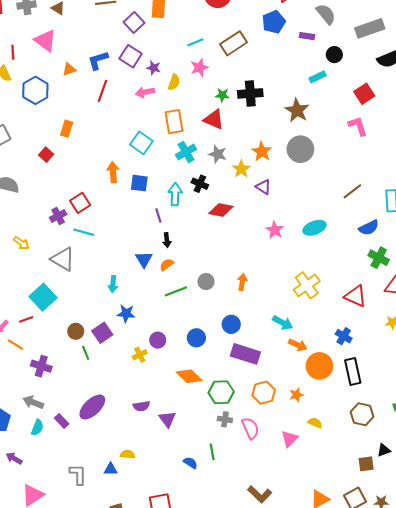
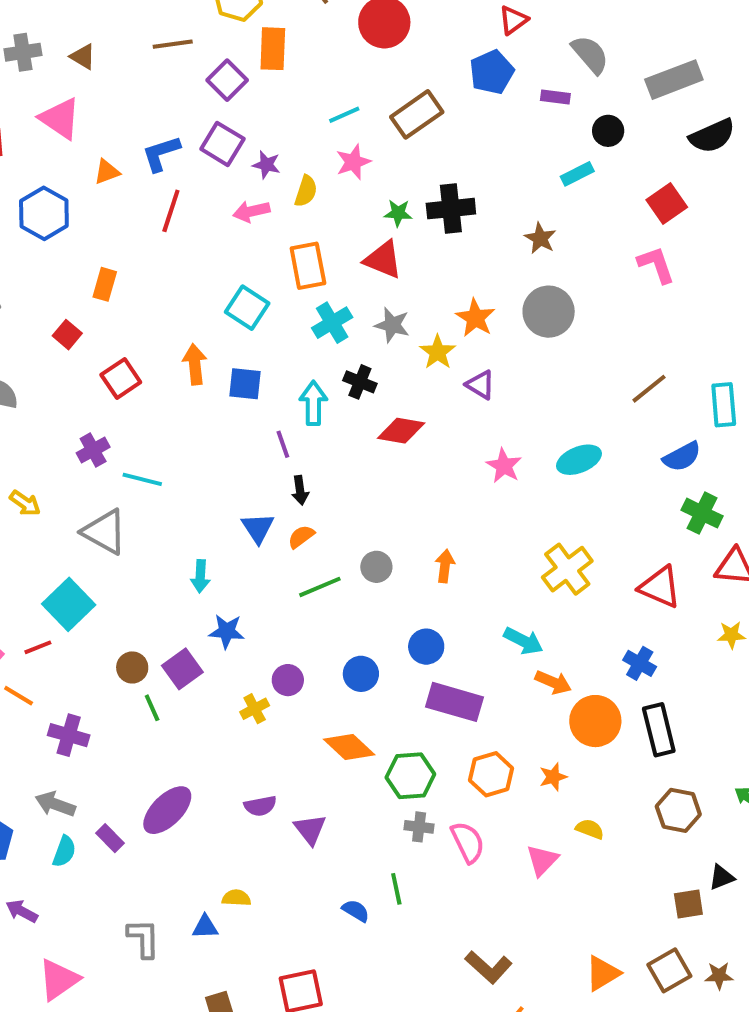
brown star: (297, 110) -> (540, 238), size x0.7
red square: (80, 203) -> (121, 379), moved

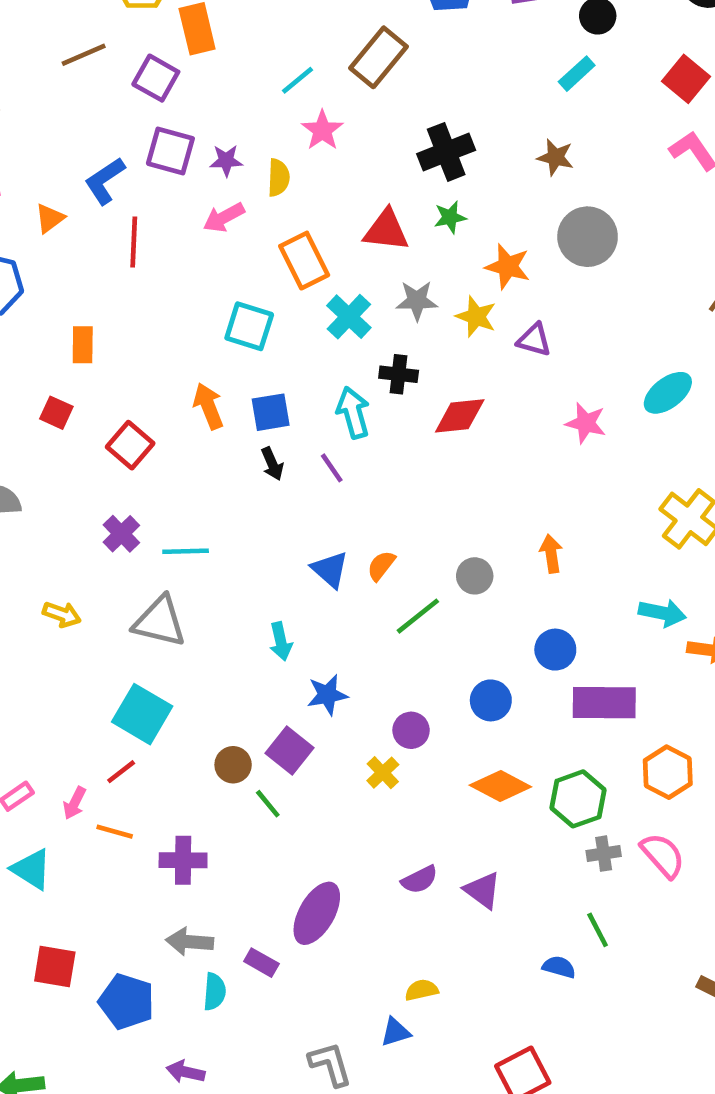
green star: (398, 213) -> (450, 217), moved
black arrow: (300, 490) -> (272, 464), moved

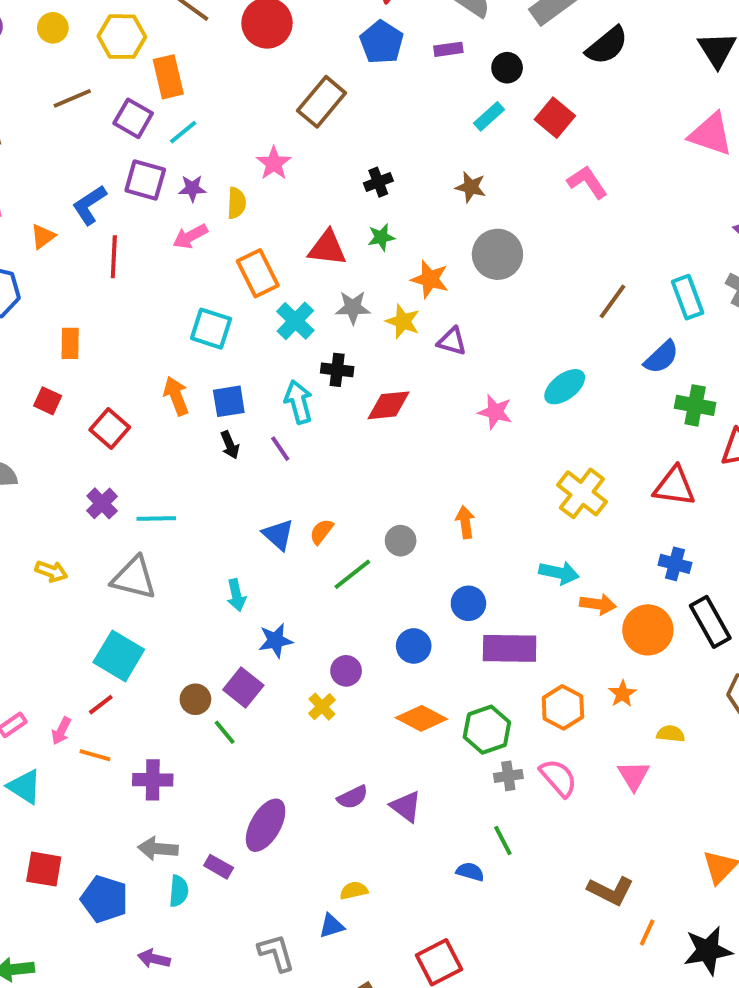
red square: (686, 79) -> (555, 118), moved
cyan line: (298, 80) -> (183, 132), moved
black cross: (446, 152) -> (378, 182), size x0.6

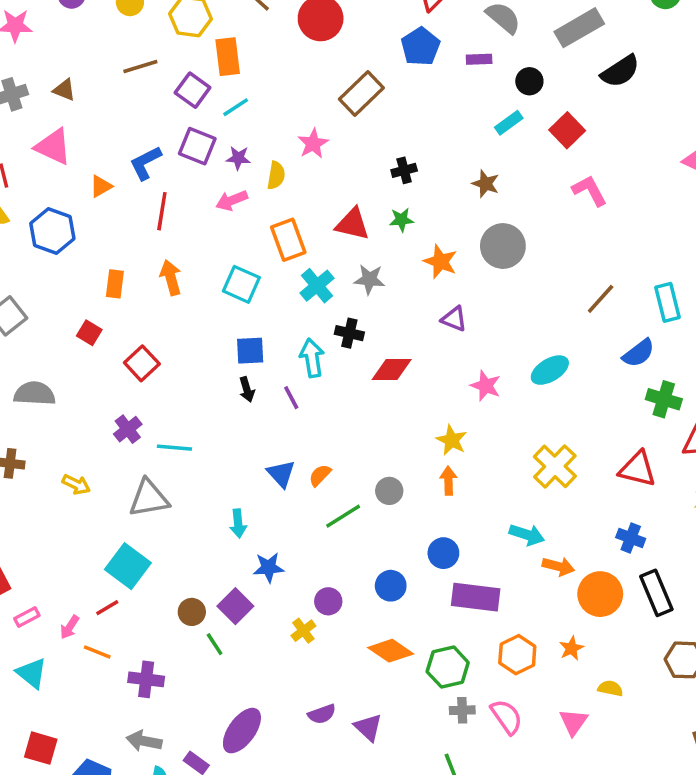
yellow star: (403, 321) -> (452, 440), moved
orange arrow: (176, 396) -> (171, 277), moved
gray triangle: (134, 578) -> (149, 498), turned -30

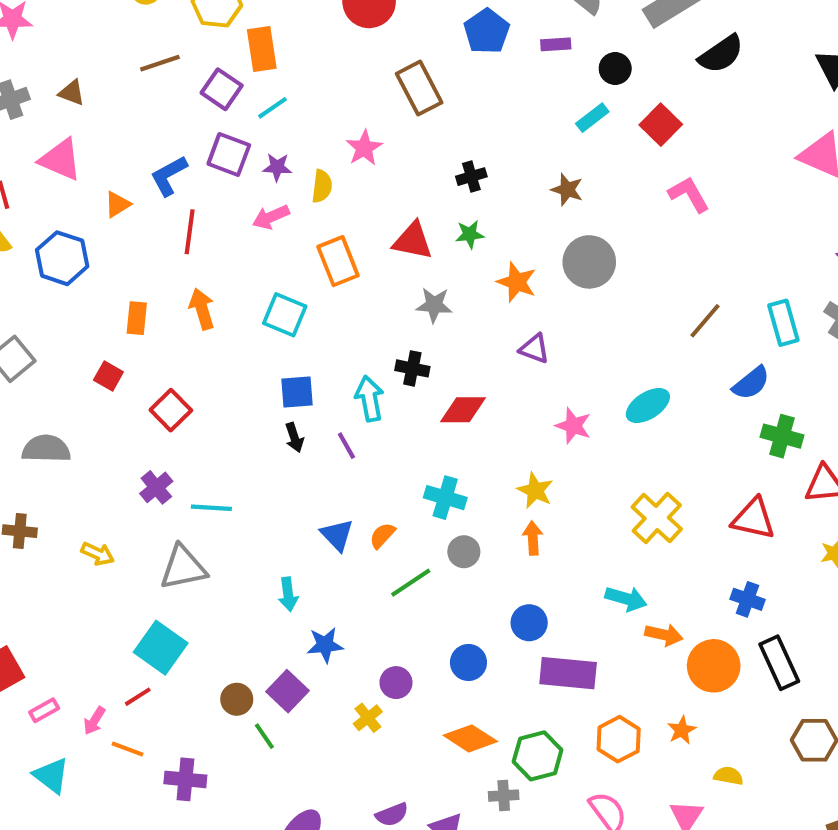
brown rectangle: (361, 94) -> (419, 88), turned -72
cyan cross: (317, 286) -> (445, 498), moved, turned -32
gray cross: (462, 710) -> (504, 796), moved

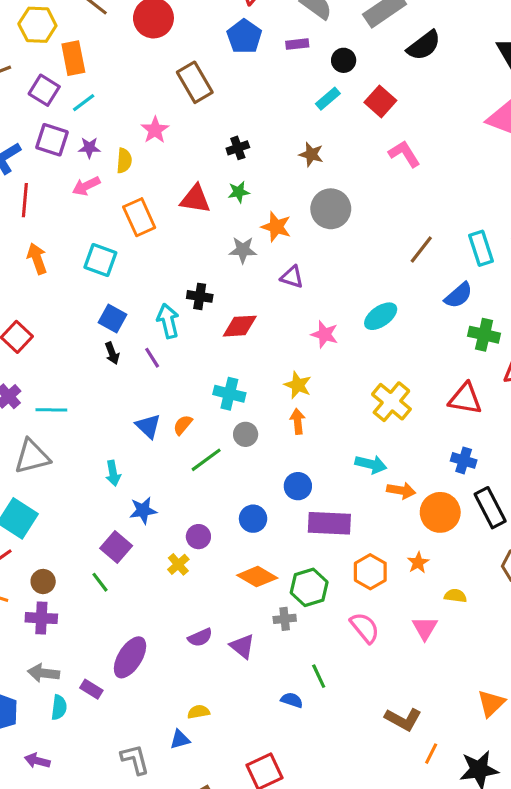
gray star: (434, 305) -> (243, 250), moved
blue square: (297, 392) -> (112, 318), turned 36
brown circle: (237, 699) -> (43, 581), moved

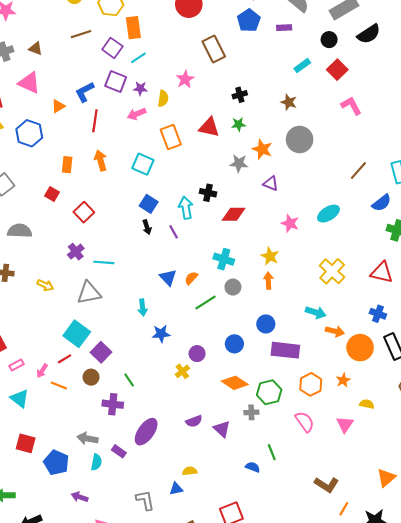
black circle: (344, 60) -> (329, 40), moved
purple square: (116, 547) -> (101, 352), moved
purple cross: (41, 618) -> (113, 404), moved

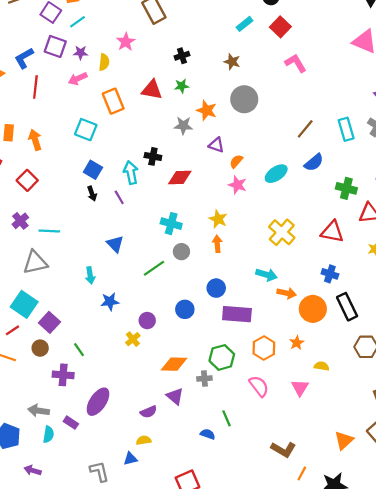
orange arrow: (101, 160) -> (35, 140), moved
blue semicircle: (382, 203) -> (314, 162), moved
orange semicircle: (191, 278) -> (236, 161), moved
orange diamond: (235, 383) -> (174, 364), moved, turned -30
purple semicircle: (194, 421) -> (148, 412), moved

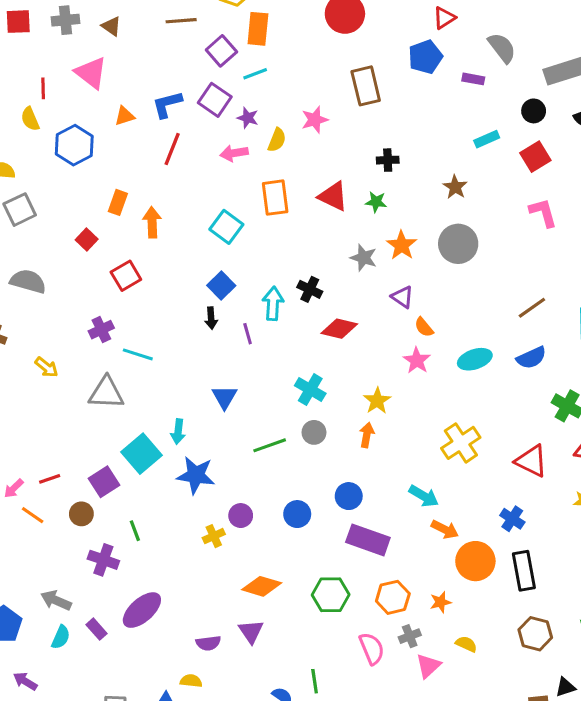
orange semicircle: (236, 161) -> (424, 327), turned -96
blue star: (110, 302) -> (196, 475), size x1.4
cyan square: (24, 304) -> (142, 454), moved
gray cross: (204, 378) -> (410, 636), moved, turned -32

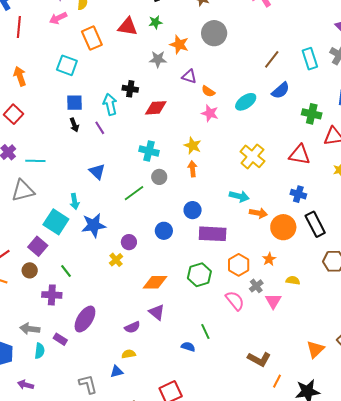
blue square: (221, 285) -> (75, 103), turned -30

